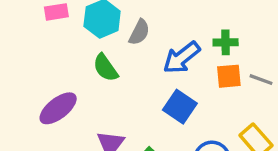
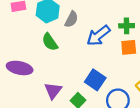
blue square: (180, 107) -> (95, 80), moved
purple ellipse: (58, 108) -> (20, 68), turned 50

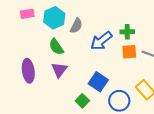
purple ellipse: (20, 68) -> (28, 71), turned 70
purple triangle: (53, 91) -> (59, 70), moved

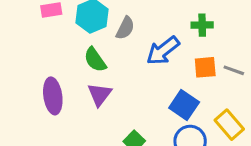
green cross: (127, 32) -> (202, 25), moved
blue square: (98, 82) -> (184, 105), moved

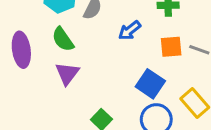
blue arrow: (163, 51) -> (130, 30), size x0.7
purple ellipse: (53, 96) -> (21, 50), moved

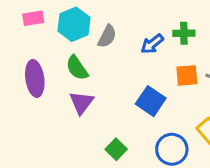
blue arrow: (130, 30) -> (152, 44), moved
blue square: (150, 84) -> (151, 101), moved

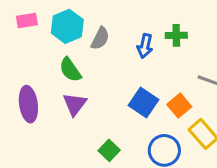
blue arrow: (152, 44) -> (145, 46), turned -40
orange square: (187, 75) -> (179, 106), moved, turned -35
purple ellipse: (35, 78) -> (28, 104), moved

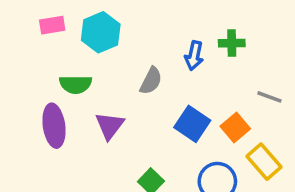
gray semicircle: (100, 38) -> (151, 81), moved
green semicircle: (70, 70) -> (76, 84), moved, turned -55

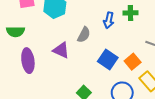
green semicircle: (76, 84) -> (15, 32), moved
purple triangle: (110, 126) -> (61, 50), moved, turned -42

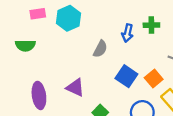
purple triangle: (61, 50) -> (75, 88), moved
purple ellipse: (28, 61) -> (39, 95), moved

